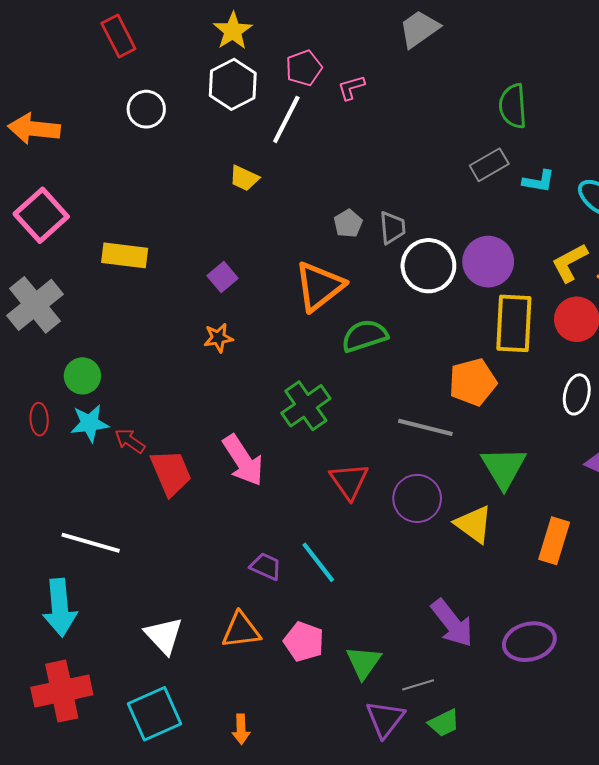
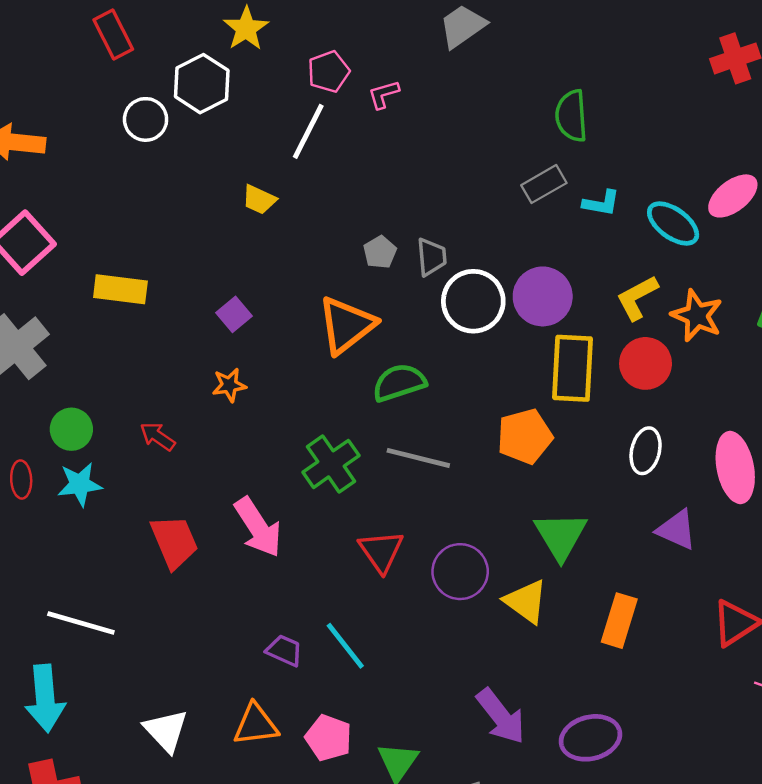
white hexagon: (233, 84) -> (202, 84), moved
gray line: (425, 427) -> (418, 458), moved
red arrow: (130, 441) -> (158, 436), moved

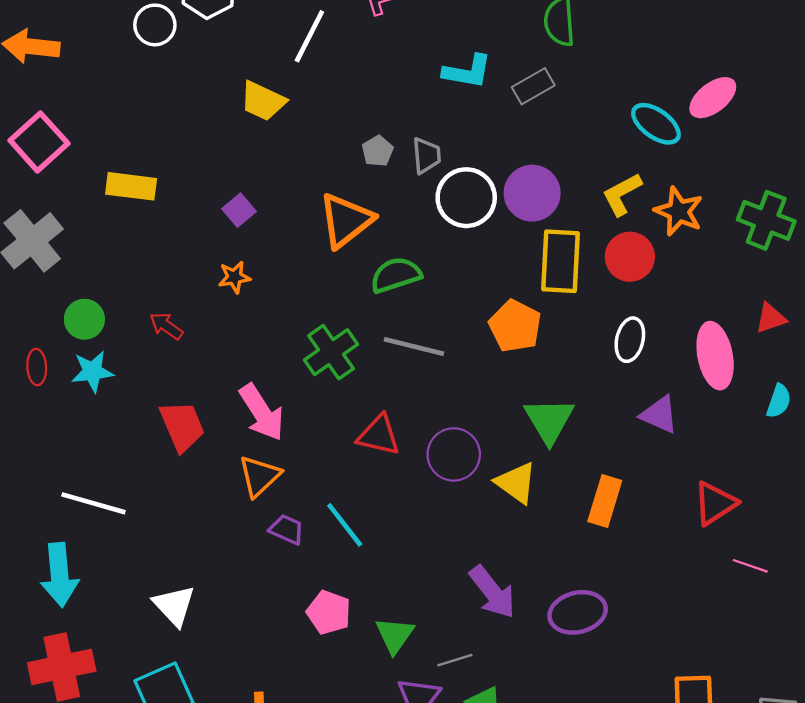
yellow trapezoid: (259, 200) -> (263, 101), size x1.4
cyan L-shape: (601, 203) -> (467, 72), moved, size x1.4
orange pentagon: (525, 436) -> (515, 326), turned -30
red triangle: (381, 551) -> (379, 435), turned -42
orange triangle: (256, 725) -> (259, 476), moved, turned -36

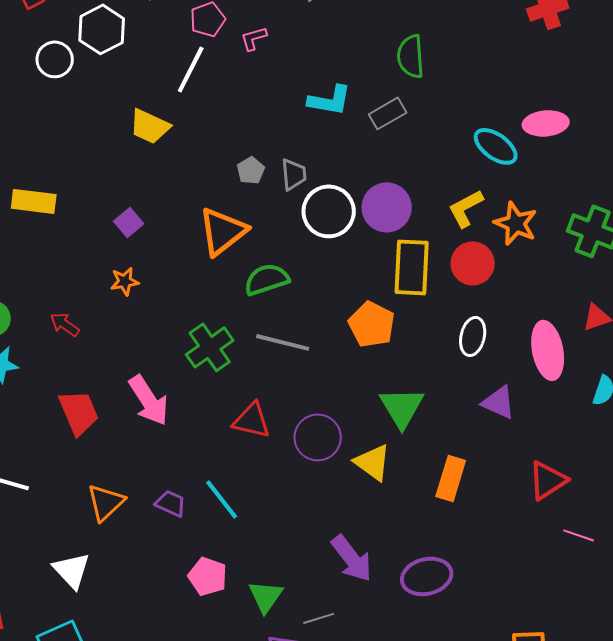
pink ellipse: (713, 98) -> (546, 123), turned 33
orange triangle: (259, 476) -> (106, 502), moved

